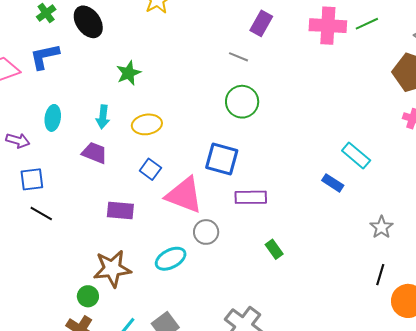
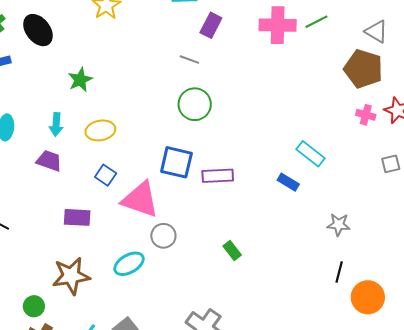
purple rectangle: (251, 197) -> (218, 176), moved
gray star: (381, 227) -> (339, 225), turned -30
green circle: (88, 296) -> (34, 306), moved

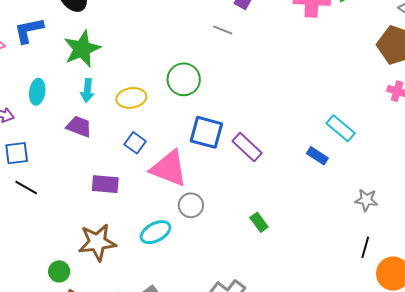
green star: (80, 80) -> (82, 49), moved, size x1.5
green circle: (195, 104) -> (184, 79), moved
purple rectangle: (218, 176) -> (247, 147), turned 44

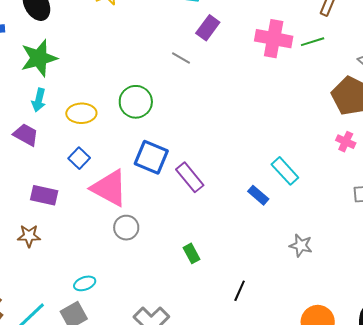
cyan ellipse: (156, 232) -> (85, 283), moved, size x0.7
brown star: (97, 242) -> (29, 236), moved, size x0.6
black line: (365, 247) -> (240, 291), moved

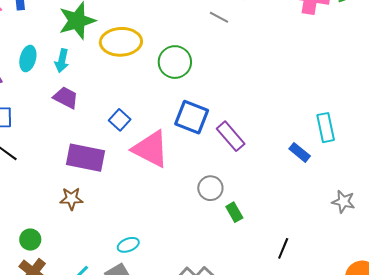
cyan arrow: (39, 100) -> (62, 61), moved
yellow ellipse: (81, 113) -> (121, 42), moved, size x1.4
cyan rectangle: (285, 171) -> (326, 128), turned 32
purple rectangle: (44, 195) -> (86, 158), size x1.4
gray circle: (126, 228) -> (210, 188), moved

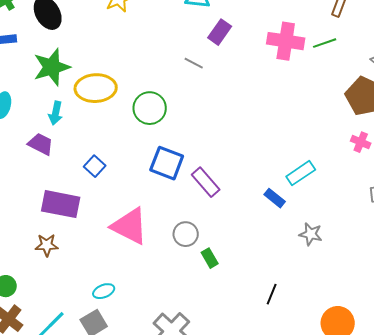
cyan arrow: (62, 61) -> (56, 113), moved
cyan rectangle: (326, 128) -> (301, 173), turned 68
pink triangle: (151, 149) -> (130, 226), moved
gray star: (343, 202) -> (311, 234), moved
black line: (283, 248) -> (272, 294), moved

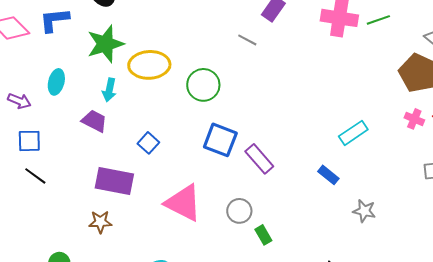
cyan rectangle: (301, 173) -> (353, 133), moved

